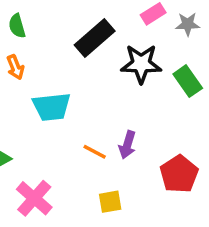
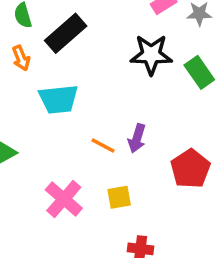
black rectangle: (95, 38) -> (66, 33), moved
pink cross: (34, 198) -> (64, 199), moved

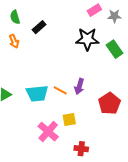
black rectangle: (66, 33) -> (39, 27), size x0.6
cyan trapezoid: (58, 99) -> (37, 93), moved
pink cross: (64, 199) -> (48, 132), moved

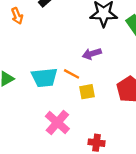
purple arrow: (79, 86) -> (92, 54), moved, turned 56
yellow square: (69, 120) -> (87, 92), moved

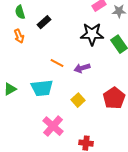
orange line: (72, 74) -> (57, 63), moved
yellow square: (87, 92) -> (78, 100), turned -32

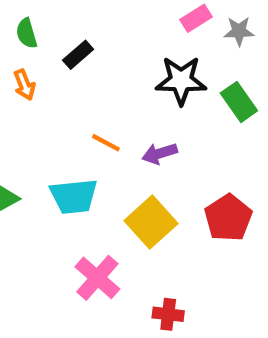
yellow square: (78, 100) -> (151, 222), size x1.6

